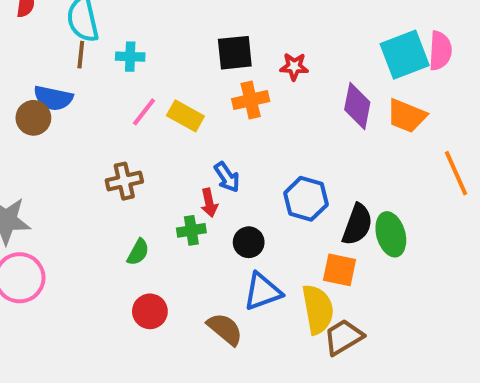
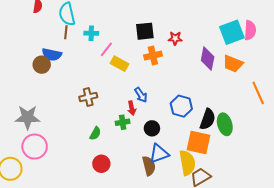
pink line: (144, 112) -> (106, 49), moved
orange square: (340, 270) -> (198, 143), size x1.4
brown semicircle: (225, 329) -> (149, 166), moved, turned 36

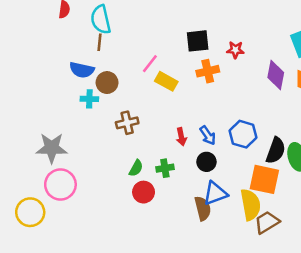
cyan cross: (91, 33) -> (89, 99), moved
brown circle: (42, 65) -> (107, 83), moved
blue arrow: (141, 95) -> (208, 135), moved
green cross: (123, 122) -> (165, 168), moved
red circle: (101, 164) -> (144, 192), moved

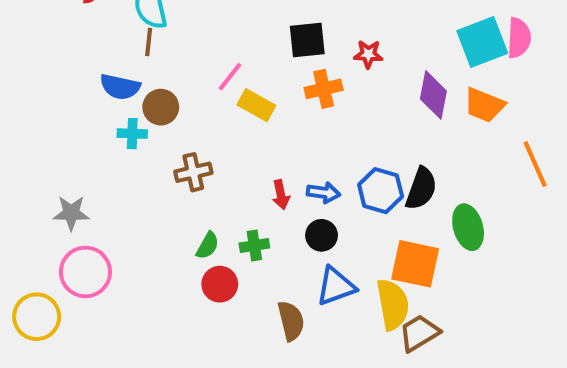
blue arrow: (208, 135) -> (324, 193), turned -48
gray star: (52, 148) -> (71, 213), size x0.7
black semicircle: (276, 151) -> (421, 189), moved
brown semicircle: (203, 208) -> (291, 321), moved

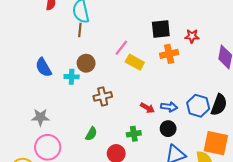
blue semicircle: (120, 87) -> (44, 67), moved, turned 48
red arrow: (281, 195) -> (147, 108), turned -48
green semicircle: (208, 245) -> (91, 134), moved

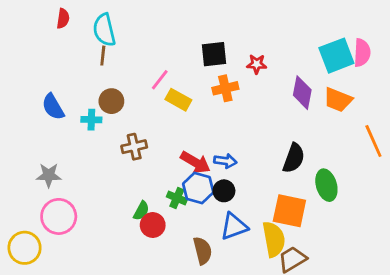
blue hexagon: (198, 106) -> (198, 188), moved
red arrow: (147, 108) -> (195, 162), size x1.5
green semicircle: (91, 134) -> (141, 211), moved
green cross: (134, 134) -> (177, 198), turned 32

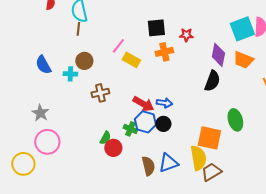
black semicircle: (294, 158) -> (212, 81), moved
gray star: (49, 175) -> (40, 113), turned 30
blue triangle: (234, 226) -> (168, 163), moved

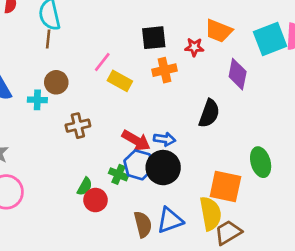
orange trapezoid: (243, 60) -> (219, 31), moved
black semicircle: (212, 81) -> (209, 113), moved
black circle: (163, 124) -> (163, 168), size x1.6

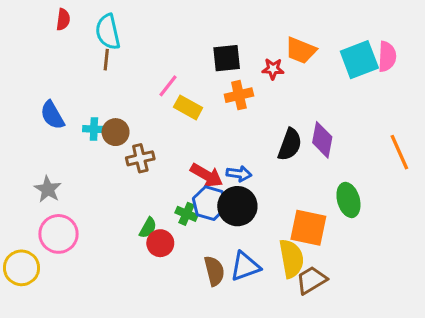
purple diamond: (238, 74) -> (322, 140), moved
brown circle: (56, 82) -> (116, 132), moved

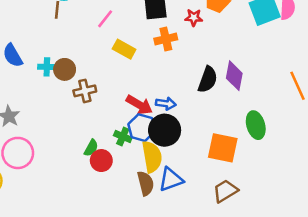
pink line: (168, 86) -> (105, 19), moved
yellow semicircle: (291, 259) -> (152, 157), moved

